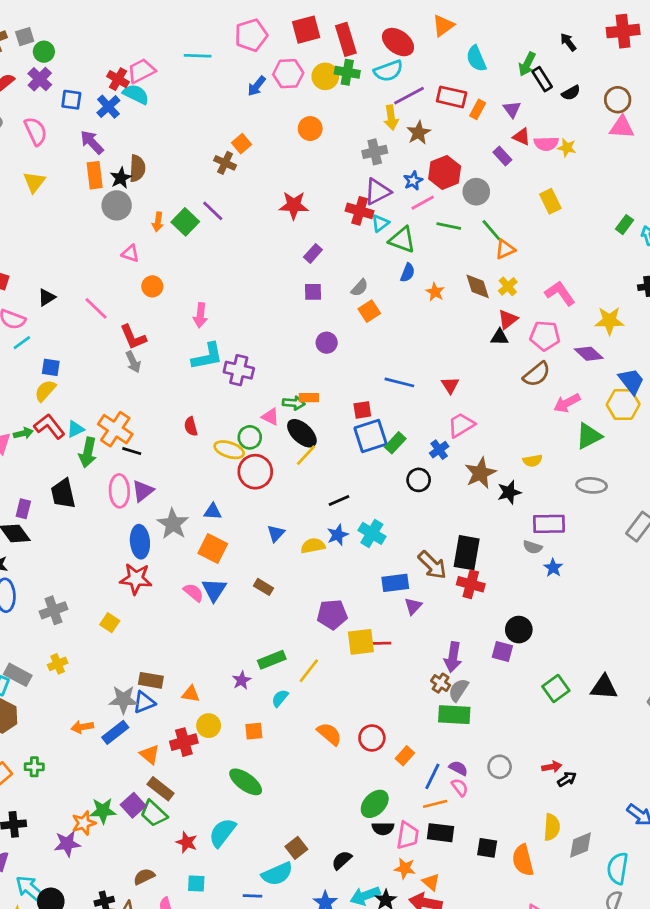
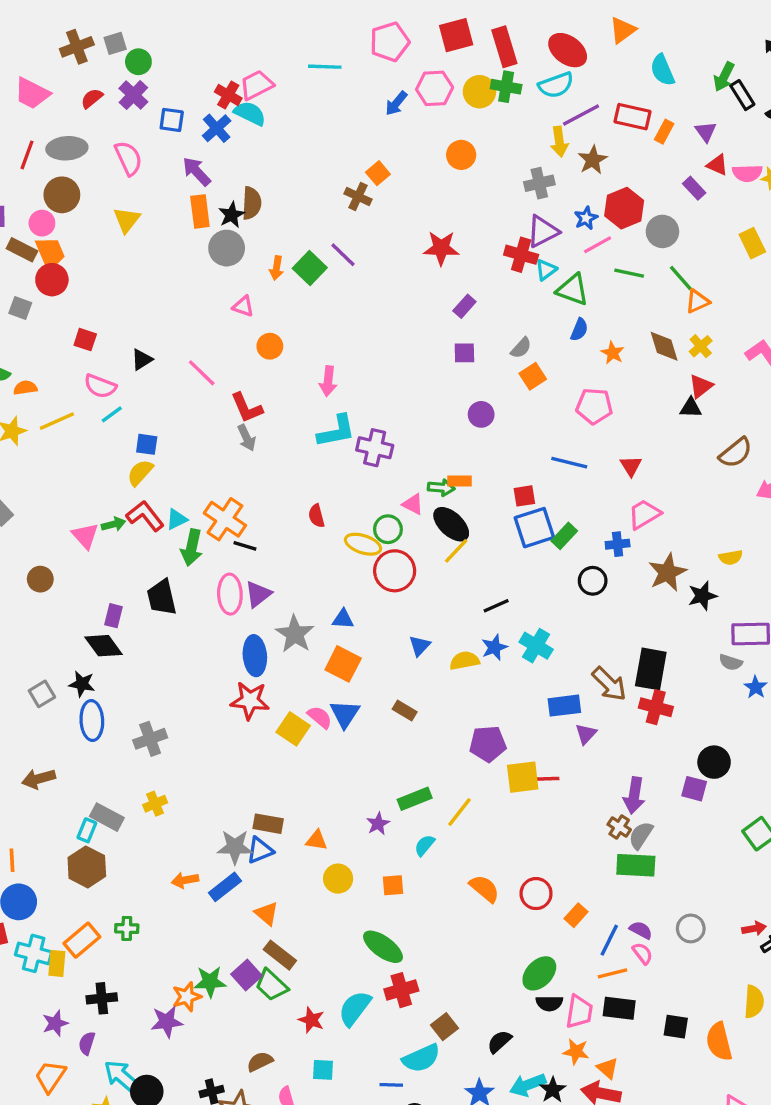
pink pentagon: (545, 336) -> (594, 406), moved
blue cross: (439, 450) -> (618, 544), turned 30
yellow square: (110, 623) -> (293, 729), moved, size x1.4
red cross: (184, 742) -> (401, 990), moved

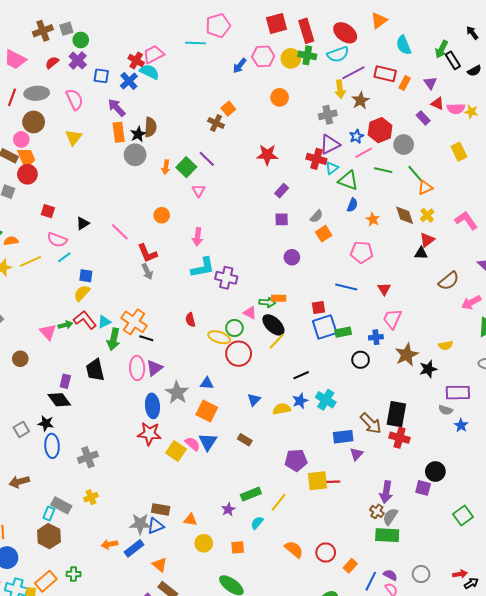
pink pentagon: (390, 42) -> (218, 26), moved
pink triangle: (243, 306) -> (199, 191), moved, turned 40
pink trapezoid: (644, 514) -> (392, 319), turned -35
green rectangle: (564, 536) -> (343, 332), turned 35

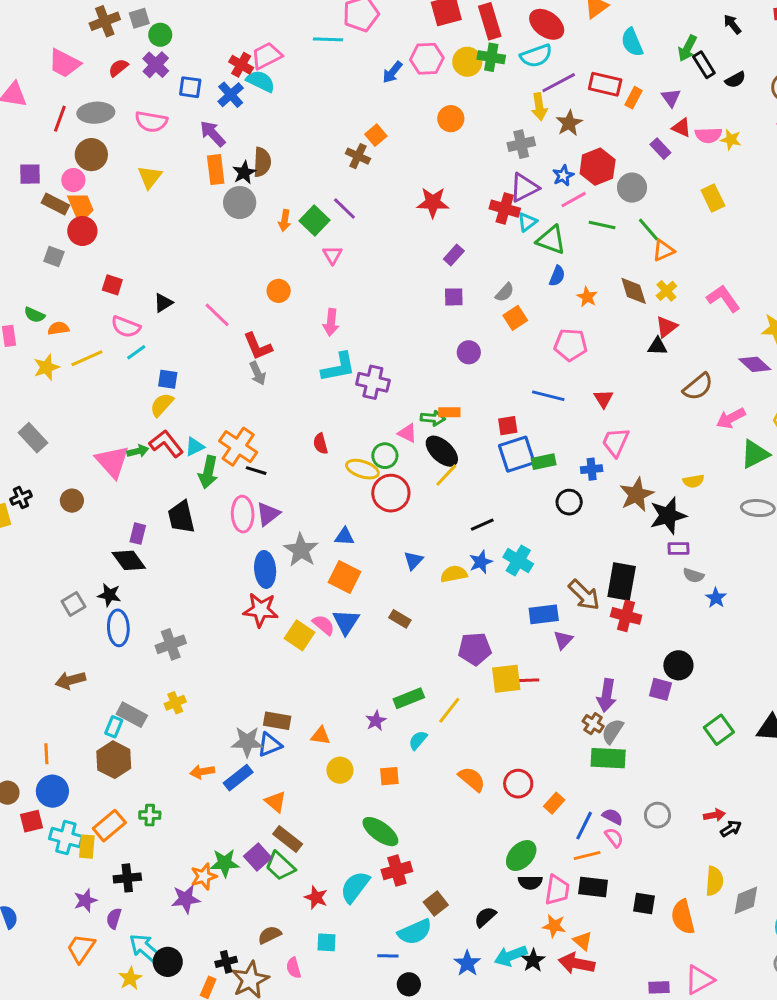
pink semicircle: (75, 99) -> (151, 122), turned 125
pink triangle: (48, 332) -> (112, 462), size x1.4
black star: (428, 369) -> (668, 516), size x1.4
purple rectangle: (458, 393) -> (678, 548), moved, size x0.6

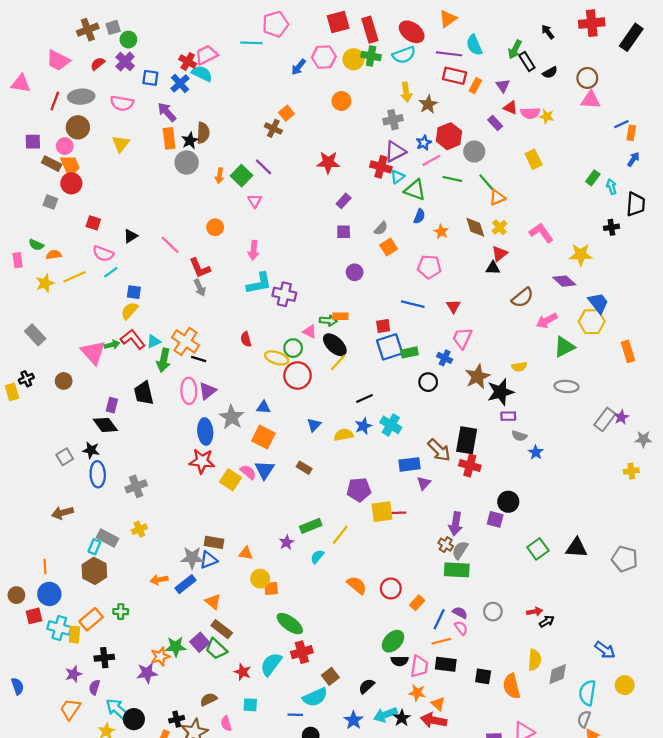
purple line: (559, 83) -> (449, 54), moved, turned 35
blue cross: (592, 469) -> (445, 358), turned 32
orange square: (389, 776) -> (271, 588), moved

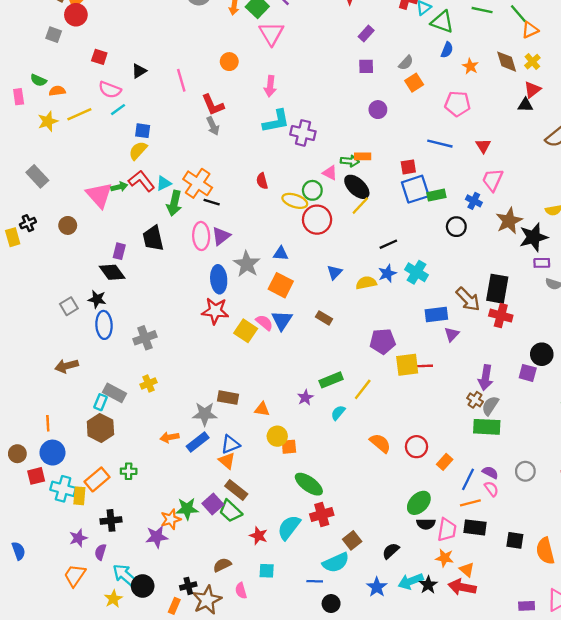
pink triangle: (255, 201) -> (271, 33), size x1.6
pink line: (170, 245) -> (181, 80), turned 30
blue triangle: (209, 560) -> (230, 444), moved

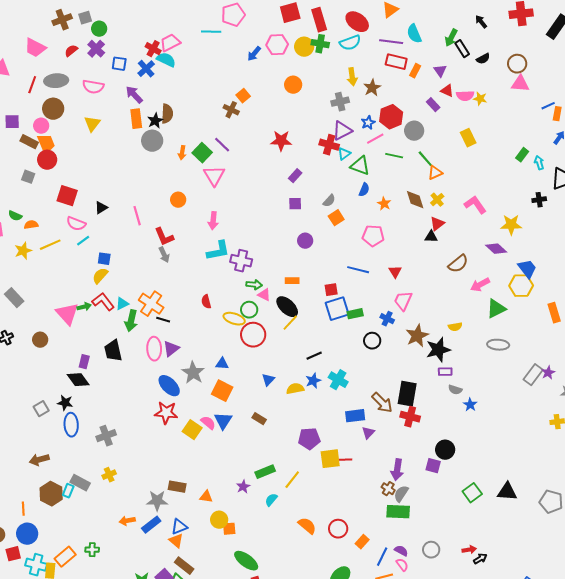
red square: (99, 57) -> (67, 196), size x1.5
green arrow: (350, 161) -> (254, 285), moved
blue ellipse: (219, 279) -> (169, 386), turned -40
brown hexagon: (100, 428) -> (51, 494), moved

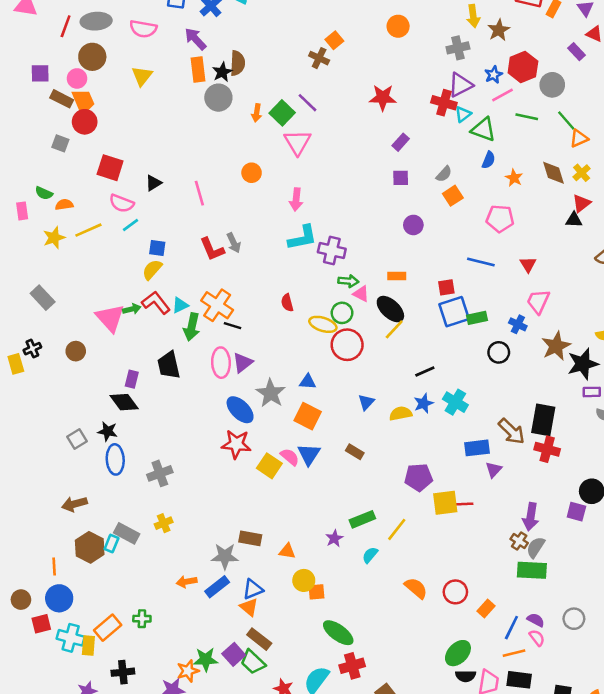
red L-shape: (164, 237) -> (212, 249), moved

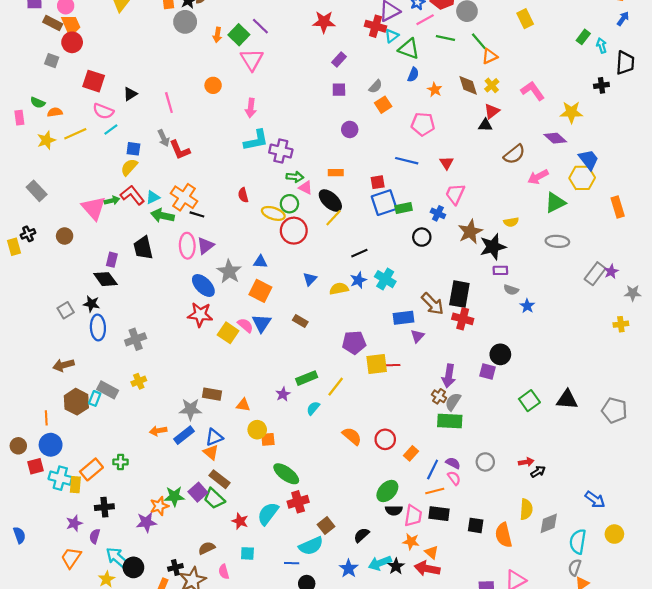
gray arrow: (234, 243) -> (164, 138), moved
green arrow: (192, 327) -> (162, 216), turned 90

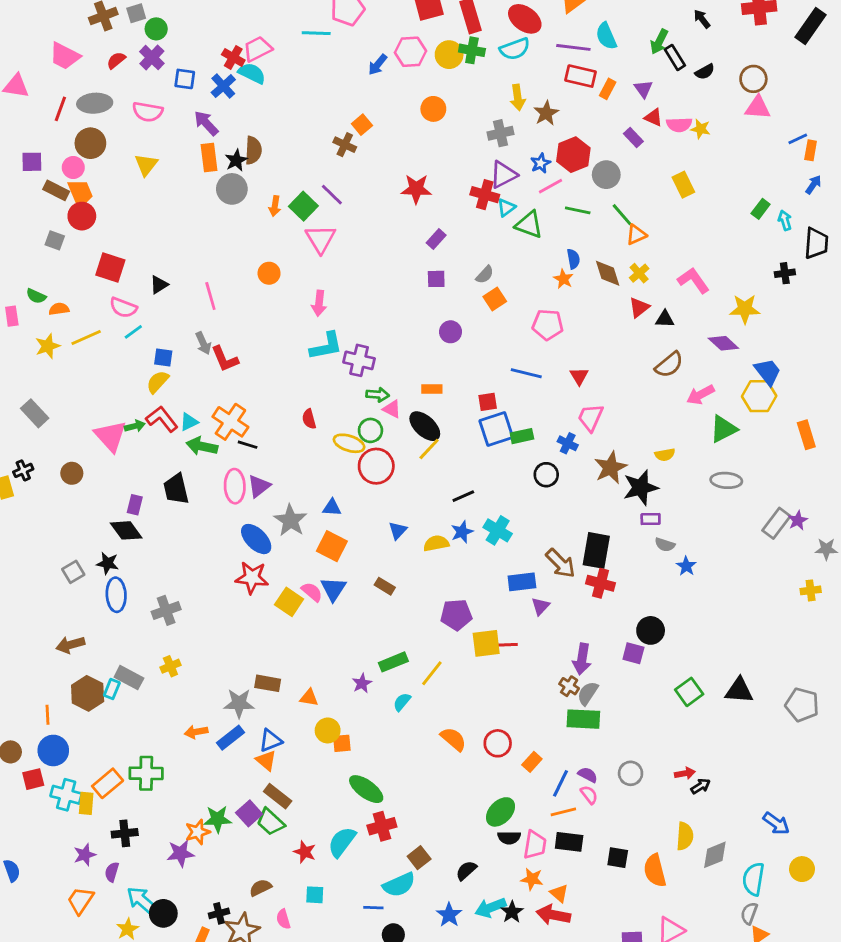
blue semicircle: (413, 75) -> (573, 259), moved, turned -32
black triangle: (485, 125) -> (665, 319), moved
green cross: (121, 462) -> (146, 773), size x1.6

